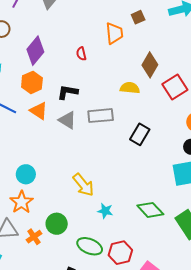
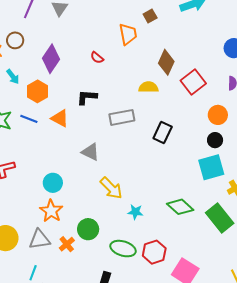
red semicircle: (81, 54) -> (97, 58), turned -32
orange hexagon: (32, 82) -> (38, 91), moved
gray triangle: (67, 120) -> (90, 152), moved

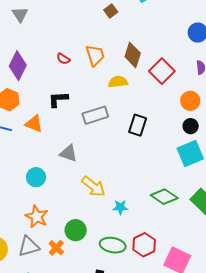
orange trapezoid: (128, 34) -> (95, 55), moved
cyan circle: (53, 183) -> (36, 177), moved

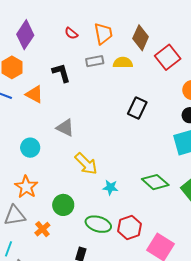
black L-shape: (58, 99) -> (61, 73), turned 70
gray rectangle: (95, 115) -> (95, 61), moved, size x0.7
orange cross: (56, 248) -> (42, 229), moved

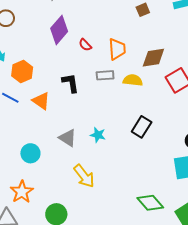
purple diamond: (25, 35) -> (59, 30), moved
brown diamond: (141, 38) -> (153, 58), turned 50
cyan star: (110, 187) -> (98, 135), moved

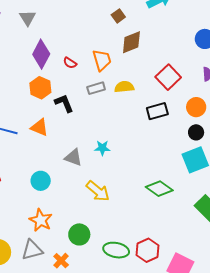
brown diamond: (153, 58) -> (131, 42), moved
orange hexagon: (22, 71) -> (40, 88), moved
black rectangle: (142, 127) -> (157, 111), moved, turned 55
green diamond: (150, 203) -> (159, 189), moved

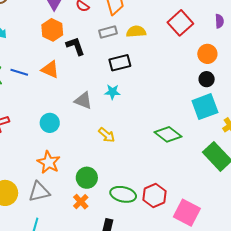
black rectangle: (157, 111) -> (120, 63), moved
yellow arrow: (98, 191) -> (107, 135), size x0.7
orange cross: (61, 261) -> (81, 202), moved

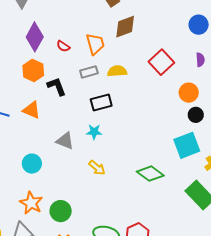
black circle: (207, 79) -> (196, 115), moved
yellow arrow: (107, 135) -> (97, 168), moved
green circle: (87, 178) -> (61, 211), moved

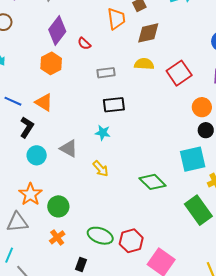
orange trapezoid: (95, 44) -> (116, 19), moved
yellow semicircle: (117, 71) -> (144, 64), moved
black L-shape: (57, 86) -> (27, 127), moved, turned 45
gray triangle: (65, 141) -> (69, 148), moved

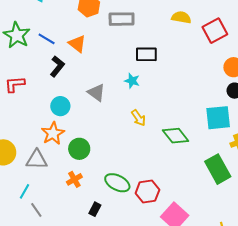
gray rectangle: (106, 73) -> (122, 19), moved, size x1.4
cyan circle: (37, 155) -> (60, 106), moved
yellow arrow: (101, 169) -> (138, 118), moved

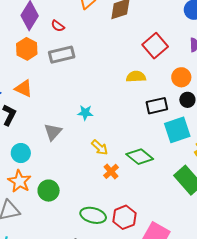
yellow semicircle: (181, 17) -> (136, 77), moved
black rectangle: (146, 54) -> (157, 106), moved
gray triangle: (96, 92) -> (53, 132), turned 48
orange cross: (74, 179) -> (111, 171), moved

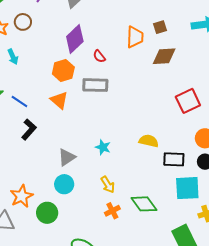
yellow semicircle: (136, 77) -> (149, 141), moved
orange triangle: (24, 88) -> (59, 100), moved
cyan circle: (21, 153) -> (64, 184), moved

